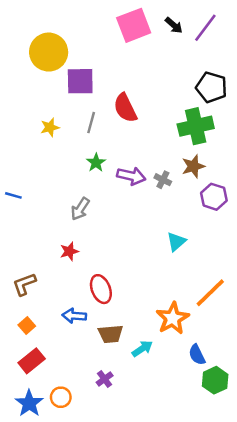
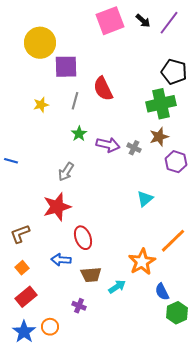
red star: (69, 251) -> (57, 207), size x1.8
purple cross: (105, 379) -> (79, 306), moved, turned -32

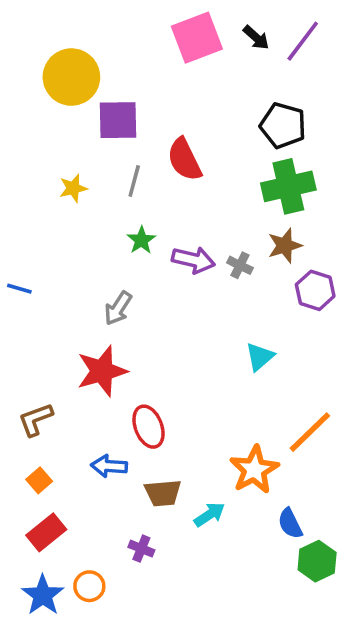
black pentagon: (174, 72) -> (283, 125), moved

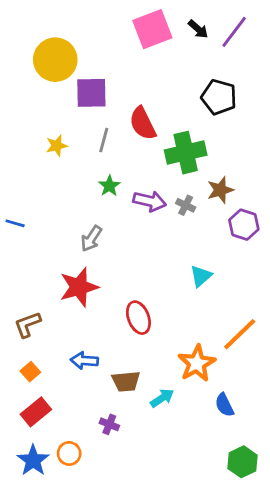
green cross: (288, 186) -> (186, 153), moved
red ellipse: (149, 427) -> (138, 318), moved
green hexagon: (317, 561) -> (242, 462), moved

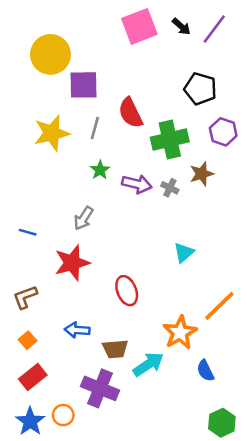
yellow star: (57, 146) -> (52, 133), size x1.8
blue line: (15, 223) -> (28, 232), moved
purple hexagon: (244, 225) -> (223, 132), moved
cyan arrow: (162, 398) -> (148, 364), size x1.4
purple cross: (109, 424) -> (100, 388), size x2.0

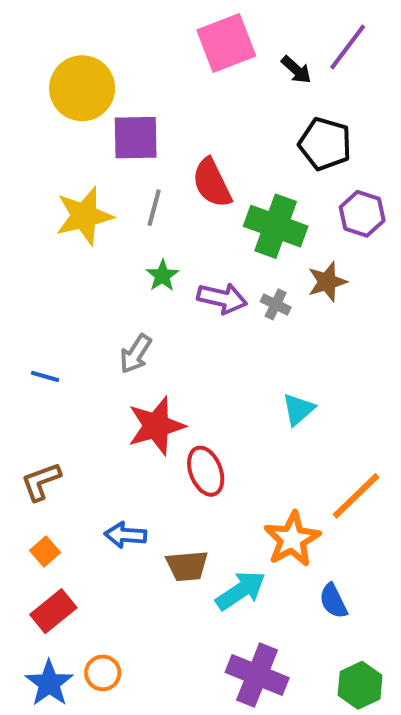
black arrow: (181, 26) -> (296, 70), moved
green cross: (170, 140) -> (276, 226), turned 33
red star: (72, 263) -> (156, 426), moved
purple cross: (100, 388) -> (257, 675), moved

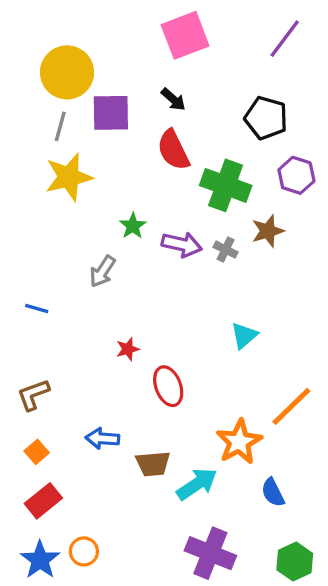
black arrow: (296, 70) -> (173, 99), moved
gray line: (154, 208) -> (60, 126), moved
gray arrow: (136, 354) -> (102, 271), moved
red star: (156, 426) -> (128, 349), size x0.5

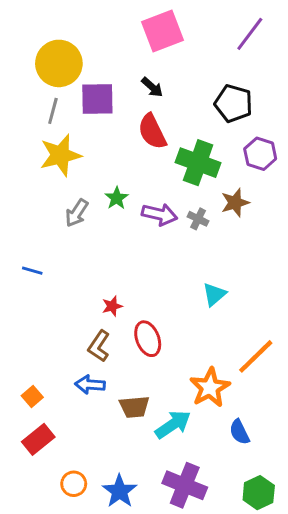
gray arrow: (102, 271) -> (77, 213), moved
brown L-shape: (33, 395) -> (99, 346), moved, turned -36
blue star: (40, 560) -> (120, 491), moved

